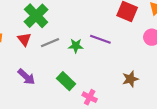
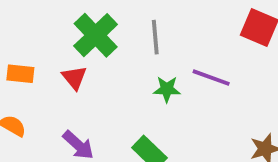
gray line: (50, 43) -> (155, 37), moved, turned -72

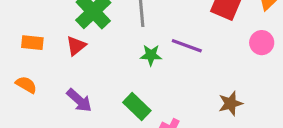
red triangle: (74, 78) -> (76, 46), turned 30

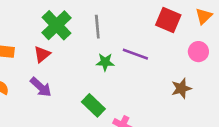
purple arrow: (79, 100) -> (41, 87), moved
brown star: (230, 103) -> (181, 88), moved

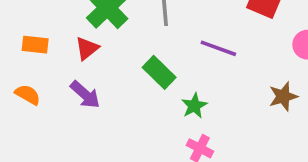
green star: (105, 62) -> (194, 106), moved, turned -30
green rectangle: (93, 105) -> (159, 72), moved

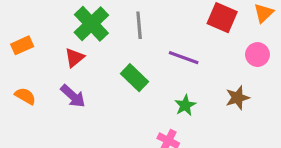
orange rectangle: (35, 45) -> (22, 45), moved, turned -30
green star: (194, 106) -> (185, 105), moved

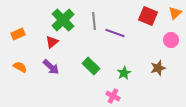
purple line: (184, 58) -> (115, 33), moved
green rectangle: (134, 78) -> (91, 66), moved

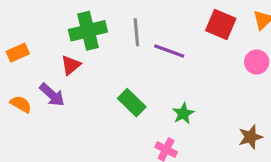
green cross: (63, 20) -> (88, 31), turned 30
purple arrow: (51, 67) -> (52, 95), moved
brown star: (158, 68) -> (250, 137), moved

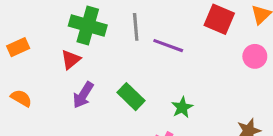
green cross: (88, 31) -> (88, 25), turned 30
purple arrow: (52, 95) -> (83, 95), moved, turned 80

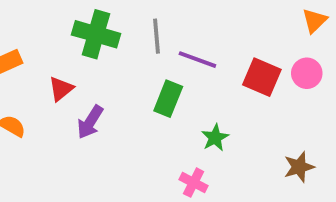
red square: (219, 19) -> (262, 77), moved
red triangle: (71, 59) -> (61, 89), moved
green rectangle: (131, 97) -> (168, 99), moved, turned 68

